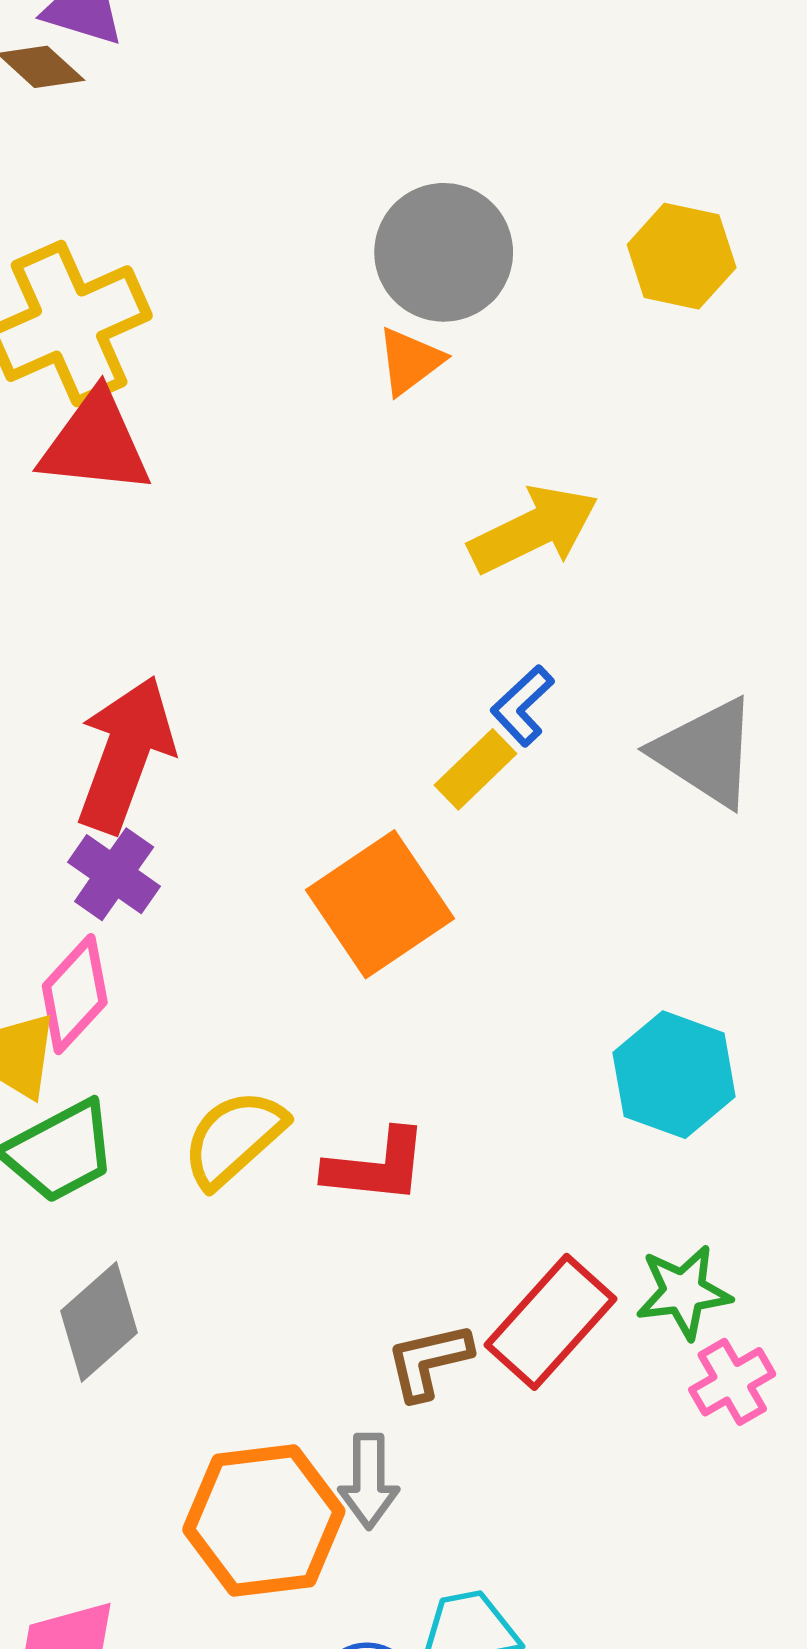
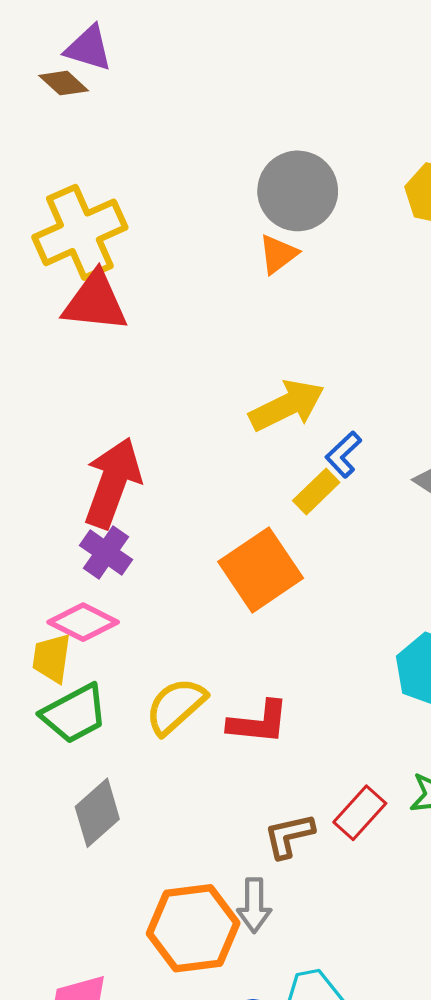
yellow arrow: (534, 530) -> (287, 405), moved
pink diamond: (75, 994) -> (83, 622), turned 74
red rectangle: (550, 1322) -> (360, 813), size x0.7

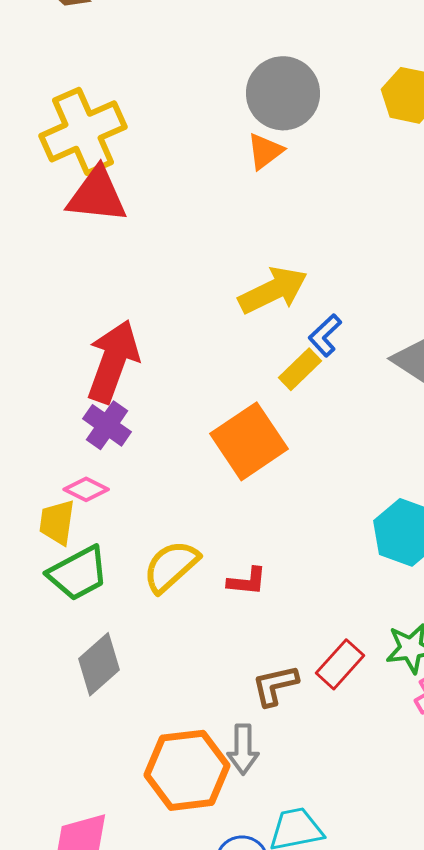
pink diamond: (83, 622) -> (86, 489), size x0.7
red L-shape: (258, 722) -> (247, 581), size x0.7

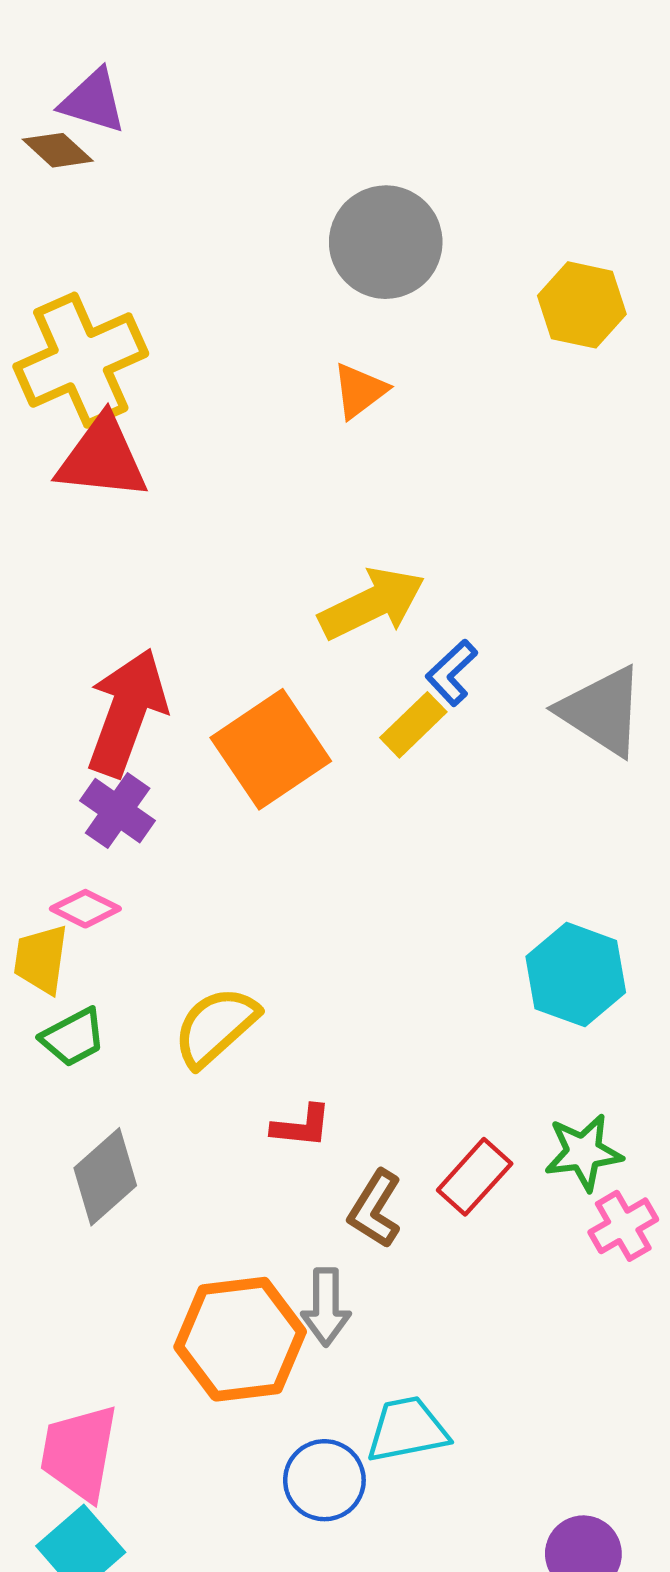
gray circle: (283, 93) -> (386, 242), moved
orange square: (249, 441) -> (271, 749), moved
green trapezoid: (78, 573) -> (73, 1037), size x0.7
red L-shape: (247, 581) -> (301, 1126), moved
brown L-shape: (275, 685) -> (375, 1209), turned -45

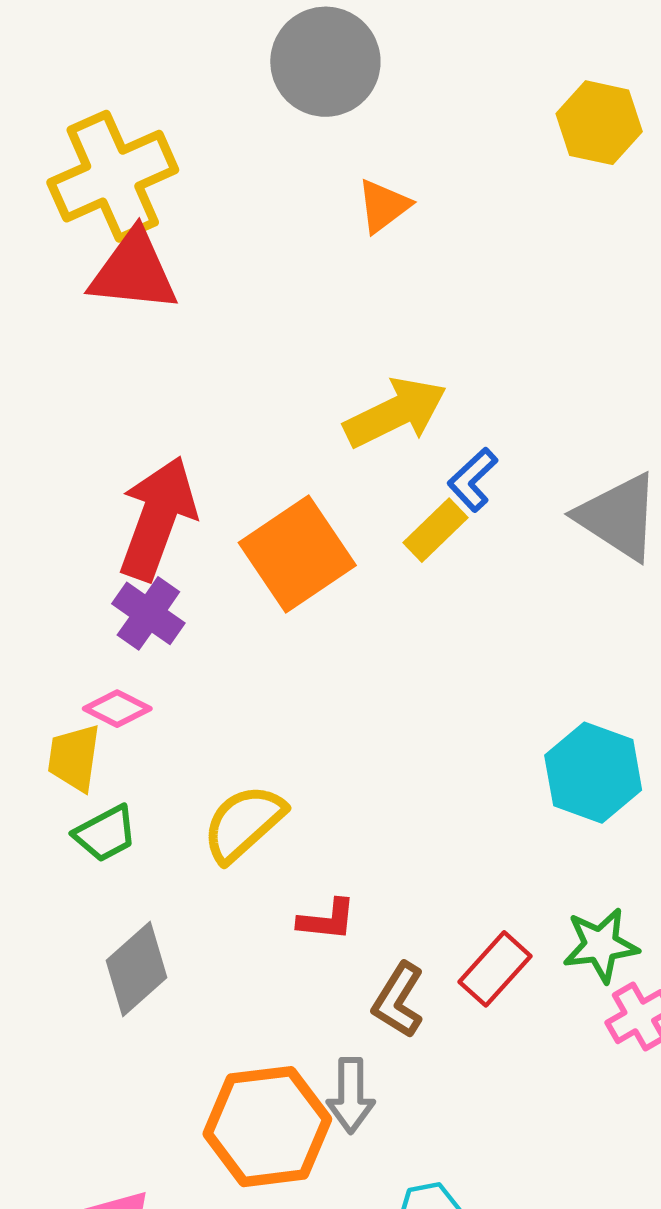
gray circle: (386, 242) -> (325, 62), moved

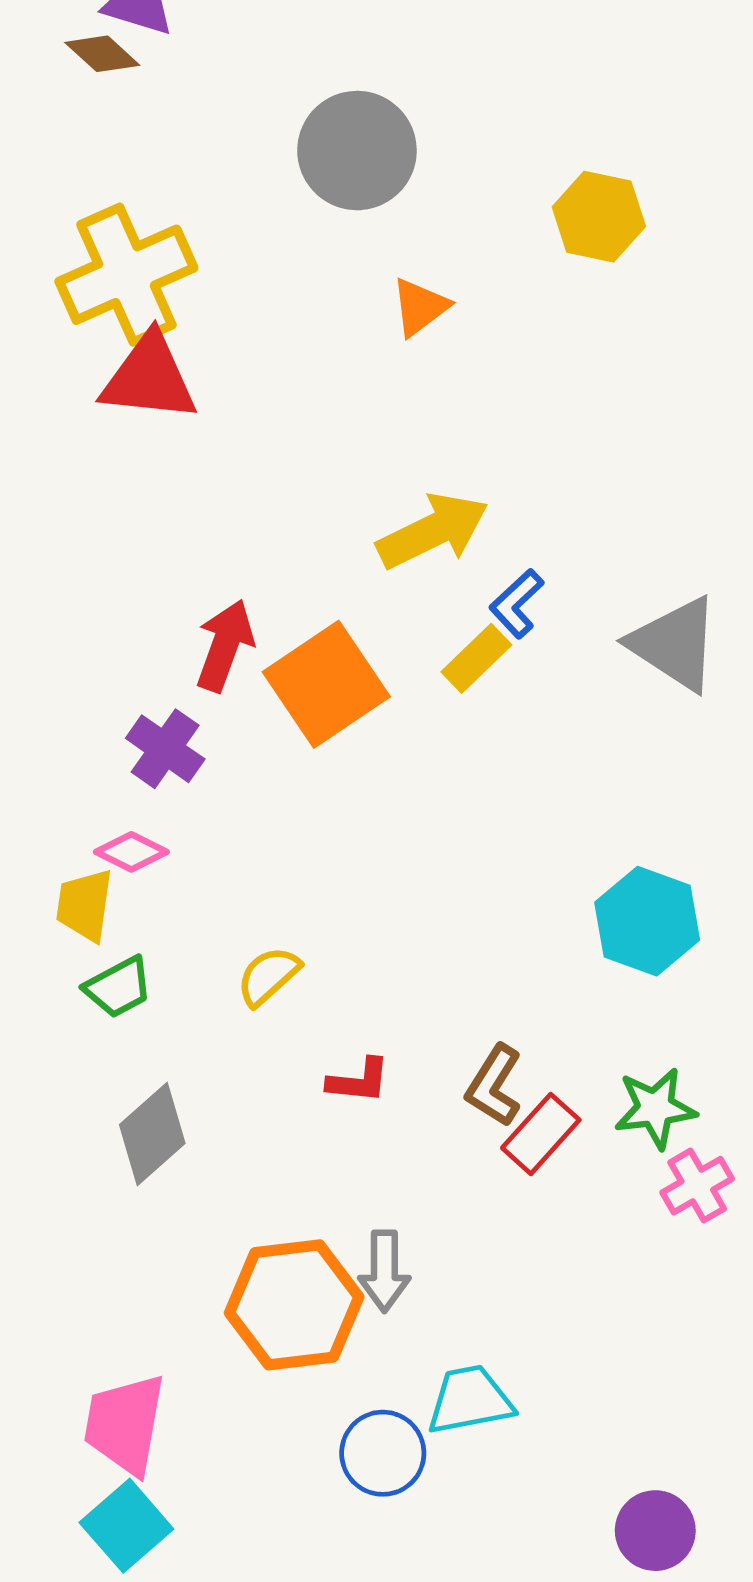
yellow hexagon: (599, 123) -> (599, 217), moved
red arrow: (157, 518) -> (225, 645), moved, size x0.7
yellow semicircle: (244, 823) -> (268, 976), size x0.7
brown L-shape: (398, 1000) -> (494, 1086), moved

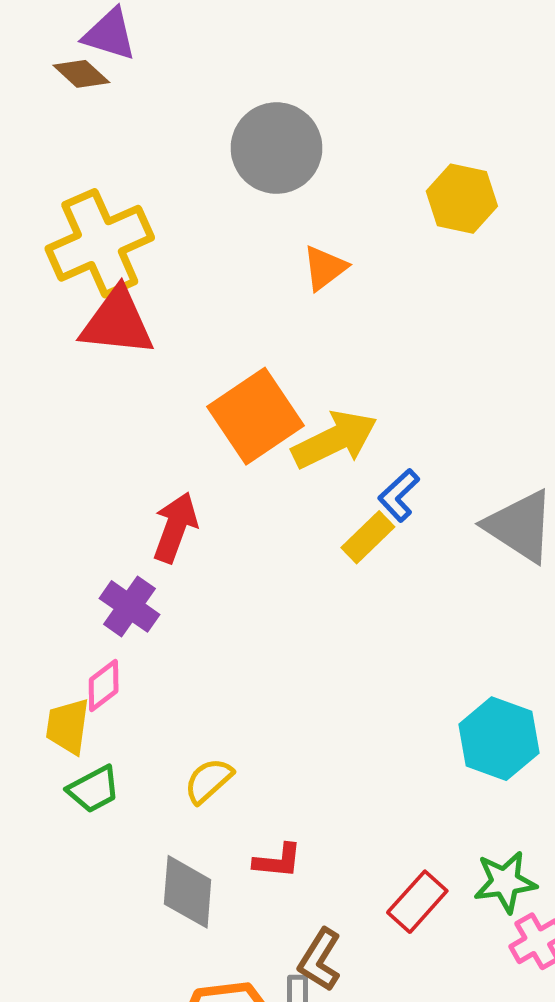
orange square: (326, 684) -> (255, 416), moved
pink diamond: (131, 852) -> (104, 685), turned -64
brown L-shape: (494, 1086) -> (320, 960), moved
gray diamond: (152, 1134) -> (188, 892), moved, turned -44

